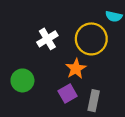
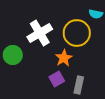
white cross: (47, 39) -> (40, 33), size x1.4
green circle: (22, 80) -> (13, 55), moved

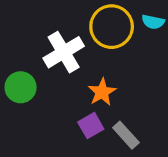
yellow circle: (77, 33) -> (112, 27), moved
gray rectangle: (79, 85) -> (126, 135), turned -54

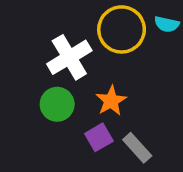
green circle: (21, 87) -> (57, 104), moved

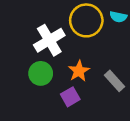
gray rectangle: (137, 148) -> (115, 81), moved

